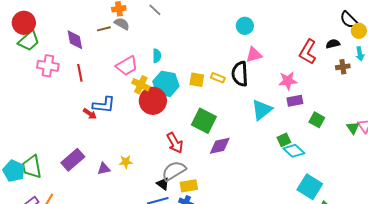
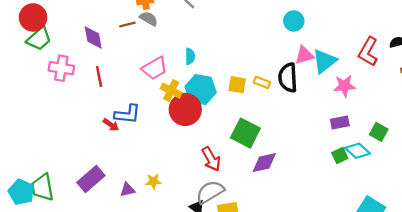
purple rectangle: (295, 101) -> (340, 122), moved
cyan triangle: (262, 110) -> (324, 61), moved
cyan diamond: (294, 151) -> (358, 151), moved

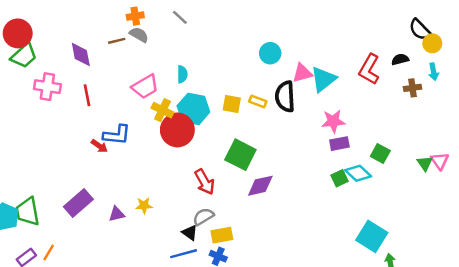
cyan circle: (294, 21) -> (270, 53), moved
pink star: (345, 86) -> (333, 121), moved
gray semicircle: (210, 192) -> (203, 217), size x0.7

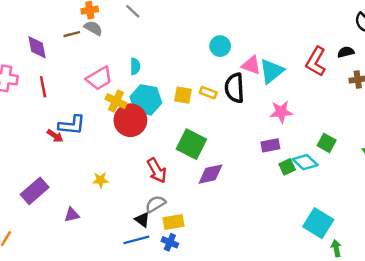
pink triangle: (302, 73) -> (251, 65), turned 36
purple rectangle: (339, 144) -> (270, 145), moved
yellow star: (144, 205) -> (100, 180), moved
purple triangle: (117, 214) -> (72, 215), moved

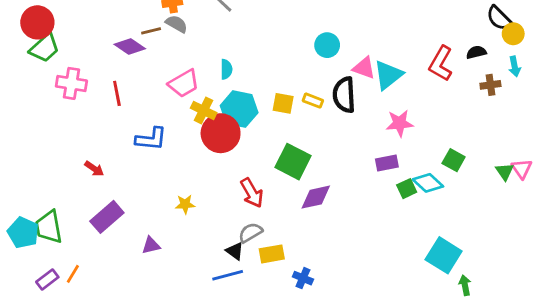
purple diamond: (37, 47) -> (130, 47), moved, turned -45
red arrow: (55, 136) -> (94, 169), moved
blue cross: (170, 242) -> (303, 278), moved

